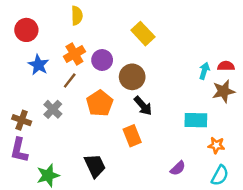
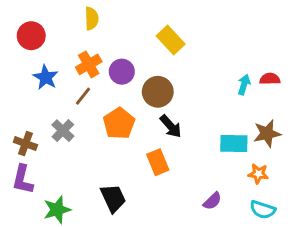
brown star: (224, 91) -> (267, 133), moved
cyan semicircle: (220, 175) -> (263, 210), turned 80

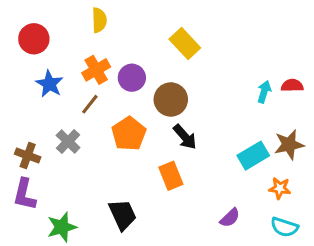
cyan rectangle: (234, 144) -> (253, 156), turned -32

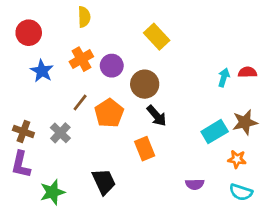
brown line: (90, 104) -> (80, 103), moved
gray cross: (68, 142) -> (60, 133), moved
purple semicircle: (230, 218) -> (195, 184), turned 42

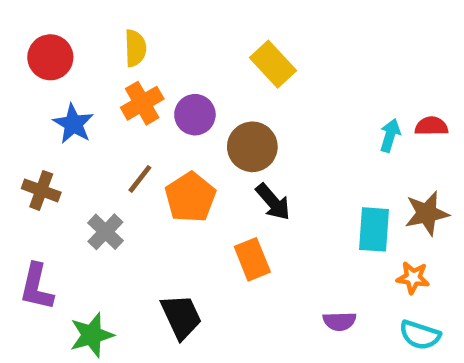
yellow semicircle: (84, 17) -> (135, 48), moved
brown cross: (23, 132) -> (41, 190), moved
cyan rectangle: (215, 132) -> (374, 229), turned -55

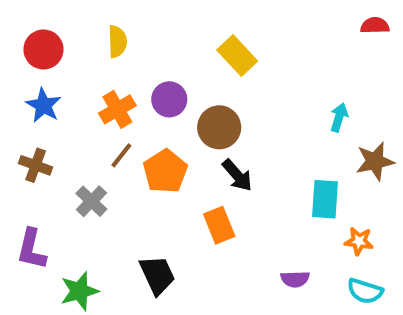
orange cross: (142, 103) -> (117, 109), moved
blue star: (73, 124) -> (44, 105), moved
red semicircle: (431, 126) -> (375, 26), moved
brown star: (427, 213) -> (375, 161), moved

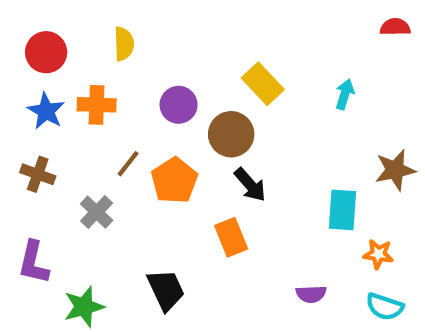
yellow rectangle: (237, 55) -> (263, 84), moved
orange cross: (117, 109) -> (97, 105), moved, turned 32
cyan arrow: (339, 117) -> (345, 94), moved

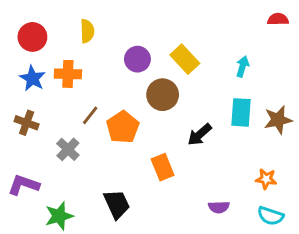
purple circle: (179, 105) -> (137, 59), moved
black arrow: (250, 185) -> (200, 135), moved, turned 90
cyan rectangle: (343, 210) -> (241, 112), moved
purple L-shape: (33, 263) -> (24, 185), turned 96

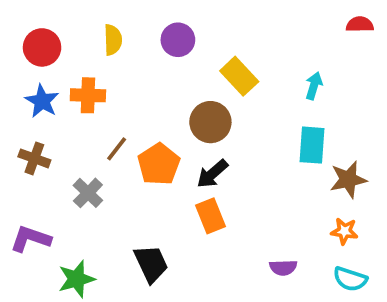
purple circle: (137, 59) -> (178, 40), moved
brown star: (278, 120) -> (348, 179), moved
black arrow: (200, 135) -> (212, 174), moved

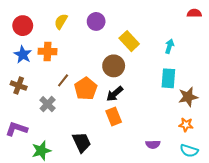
yellow semicircle: (113, 40) -> (61, 21), turned -147

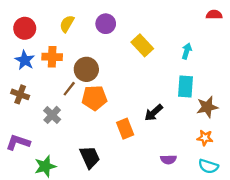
brown circle: (114, 66) -> (86, 69), moved
orange pentagon: (86, 89) -> (94, 98), turned 30
black arrow: (115, 94) -> (154, 113), moved

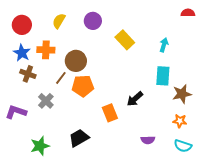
brown cross: (20, 94) -> (28, 74), moved
purple L-shape: (18, 142) -> (16, 112), moved
black trapezoid: (90, 157) -> (79, 138), turned -95

